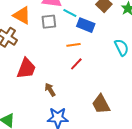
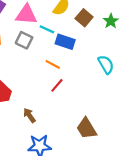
gray square: (49, 22) -> (24, 40), turned 35
orange line: (74, 45) -> (53, 64), turned 40

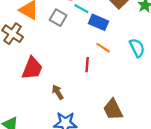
orange line: (53, 64) -> (103, 48), moved
red line: (57, 85) -> (87, 65), turned -40

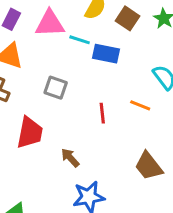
gray square: (58, 18) -> (56, 88), moved
orange line: (103, 48) -> (140, 105), moved

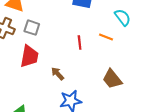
gray square: (56, 88) -> (32, 28), moved

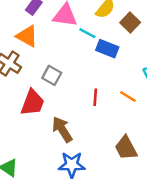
gray square: (32, 28) -> (52, 75), moved
brown arrow: (58, 74) -> (62, 129), size x1.5

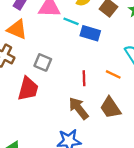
brown arrow: (62, 129) -> (79, 108), moved
brown trapezoid: (126, 148) -> (110, 108), moved

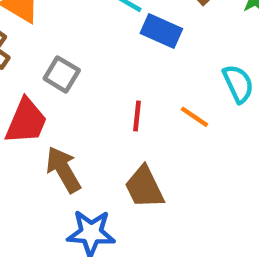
brown arrow: (79, 108) -> (63, 170), moved
brown trapezoid: (110, 108) -> (144, 187), moved

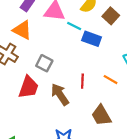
brown arrow: (63, 170) -> (60, 94), moved
brown trapezoid: (144, 187) -> (101, 115), moved

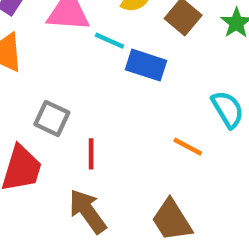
red line: (82, 81) -> (91, 154), moved
brown arrow: (60, 94) -> (88, 211), moved

